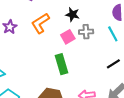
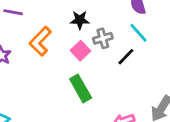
black line: (113, 64) -> (126, 57), moved

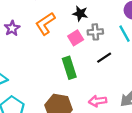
black line: (126, 57) -> (104, 58), moved

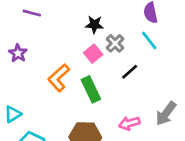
orange L-shape: (45, 24) -> (59, 78), moved
gray cross: (95, 32) -> (115, 43), turned -32

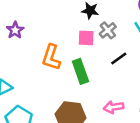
pink square: (93, 54) -> (86, 38), turned 36
orange L-shape: (59, 78) -> (51, 57), turned -36

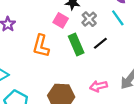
pink square: (86, 38) -> (61, 20), moved, turned 32
green rectangle: (80, 71) -> (76, 45), moved

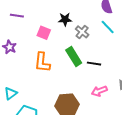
pink square: (61, 20) -> (44, 33), moved
black line: (100, 43) -> (94, 64), moved, turned 56

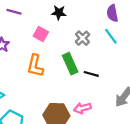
black star: (65, 19) -> (59, 13), moved
pink arrow: (99, 91) -> (82, 108), moved

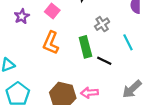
pink square: (41, 34) -> (52, 11), moved
cyan line: (111, 36) -> (128, 42), moved

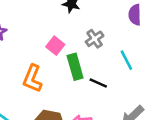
pink square: (52, 11) -> (55, 46), moved
orange L-shape: (51, 43) -> (32, 79), moved

